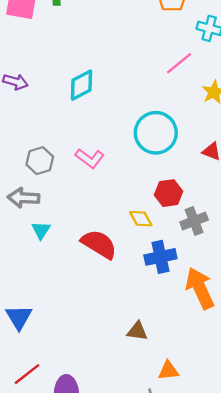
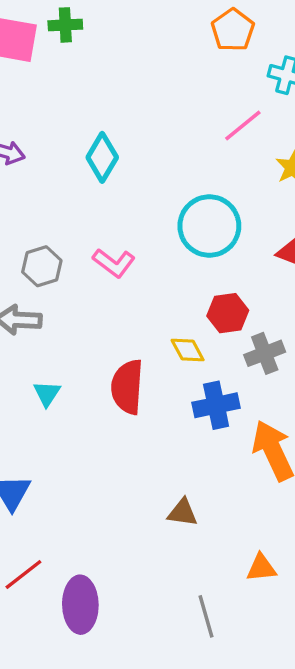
cyan diamond: (82, 85) -> (102, 157), turned -32
cyan triangle: (41, 230) -> (47, 394), moved
red semicircle: (99, 244) -> (127, 387), turned -117
orange triangle: (169, 371) -> (261, 568), moved

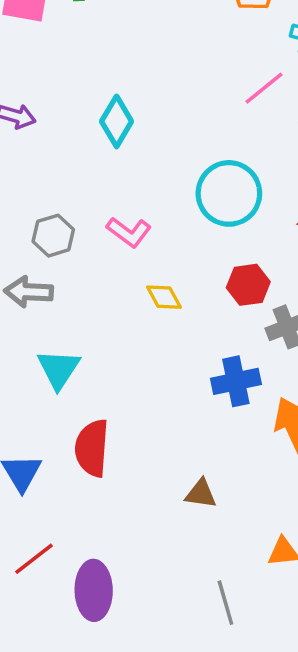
yellow diamond: (188, 350) -> (164, 297), moved
red semicircle: (127, 387) -> (92, 448), moved
cyan triangle: (47, 394) -> (59, 369), size x1.5

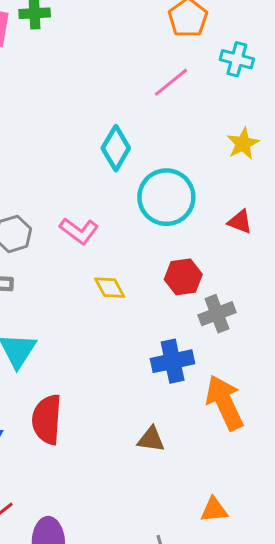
pink line: (264, 88) -> (171, 82), moved
cyan diamond: (117, 121) -> (116, 148), moved
brown triangle: (201, 494) -> (151, 439), moved

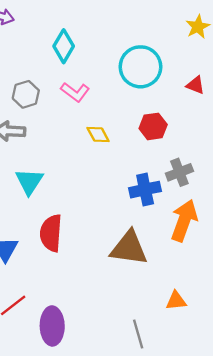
cyan diamond: (116, 148) -> (64, 46), moved
gray cross: (217, 314) -> (179, 172), moved
orange arrow: (225, 403) -> (184, 220), turned 45
brown triangle: (151, 439) -> (129, 248), size x1.8

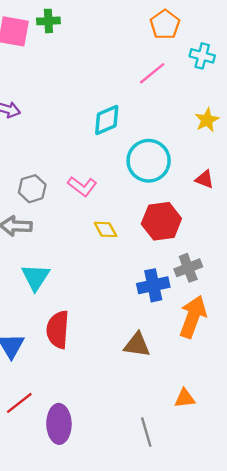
cyan diamond: (64, 46) -> (107, 120), moved, turned 36
red hexagon: (153, 126) -> (161, 221), size x1.4
brown triangle: (129, 248) -> (137, 345), size x0.7

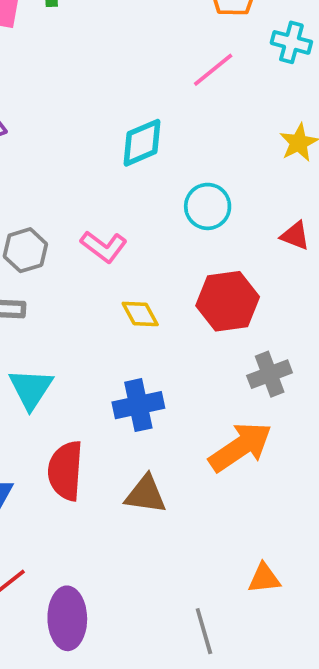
cyan circle: (149, 161) -> (208, 206), size x0.7
blue cross: (153, 285) -> (138, 405), moved
orange arrow: (193, 317) -> (240, 447), moved, turned 36
brown triangle: (137, 345) -> (146, 494), moved

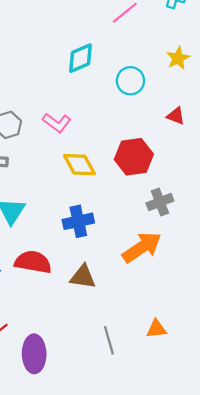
cyan circle: (208, 206) -> (130, 81), moved
yellow diamond: (140, 314) -> (79, 165), size x1.4
red semicircle: (65, 471) -> (33, 262), turned 96
gray line: (204, 631) -> (109, 340), moved

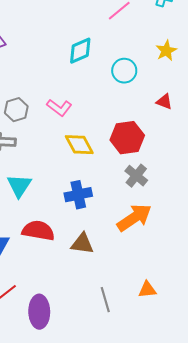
gray cross: (160, 202) -> (136, 176), moved, turned -30

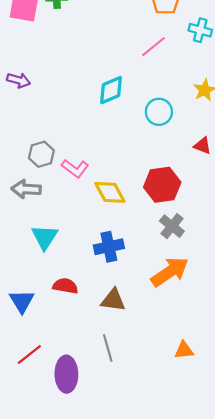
pink L-shape: (59, 108) -> (75, 168), moved
red semicircle: (38, 231) -> (65, 286), size x0.7
gray line: (105, 300) -> (108, 348), moved

